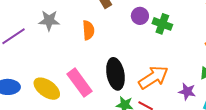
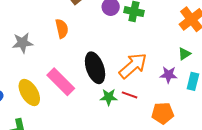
gray star: (49, 21) -> (23, 43), moved
yellow ellipse: (47, 89) -> (29, 93), turned 32

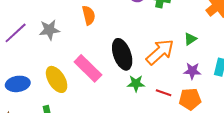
green triangle: (184, 54) -> (190, 39), moved
purple star: (169, 75) -> (192, 71), moved
red line: (130, 95) -> (164, 93), moved

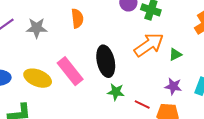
orange arrow: (160, 52) -> (149, 45), moved
yellow ellipse: (57, 79) -> (38, 78), turned -44

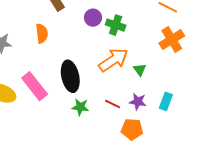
green triangle: (175, 54) -> (140, 70), turned -40
red line: (142, 105) -> (113, 104), moved

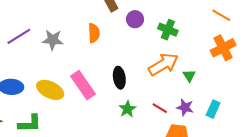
purple circle: (93, 18) -> (135, 19), moved
black ellipse: (70, 76) -> (119, 78), size x0.7
green star: (80, 107) -> (127, 109), turned 30

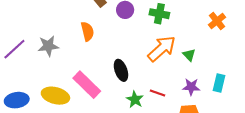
orange cross: (223, 48) -> (217, 21), size x0.7
red line: (160, 108) -> (158, 93), moved

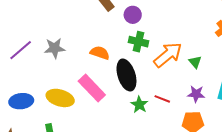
green cross: (159, 14) -> (138, 42), moved
orange semicircle: (87, 31) -> (100, 53), moved, turned -60
black ellipse: (121, 70) -> (126, 75), size x1.4

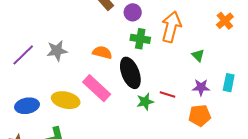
orange arrow: (168, 55) -> (171, 27), moved, turned -32
green star: (139, 105) -> (145, 102), turned 30

